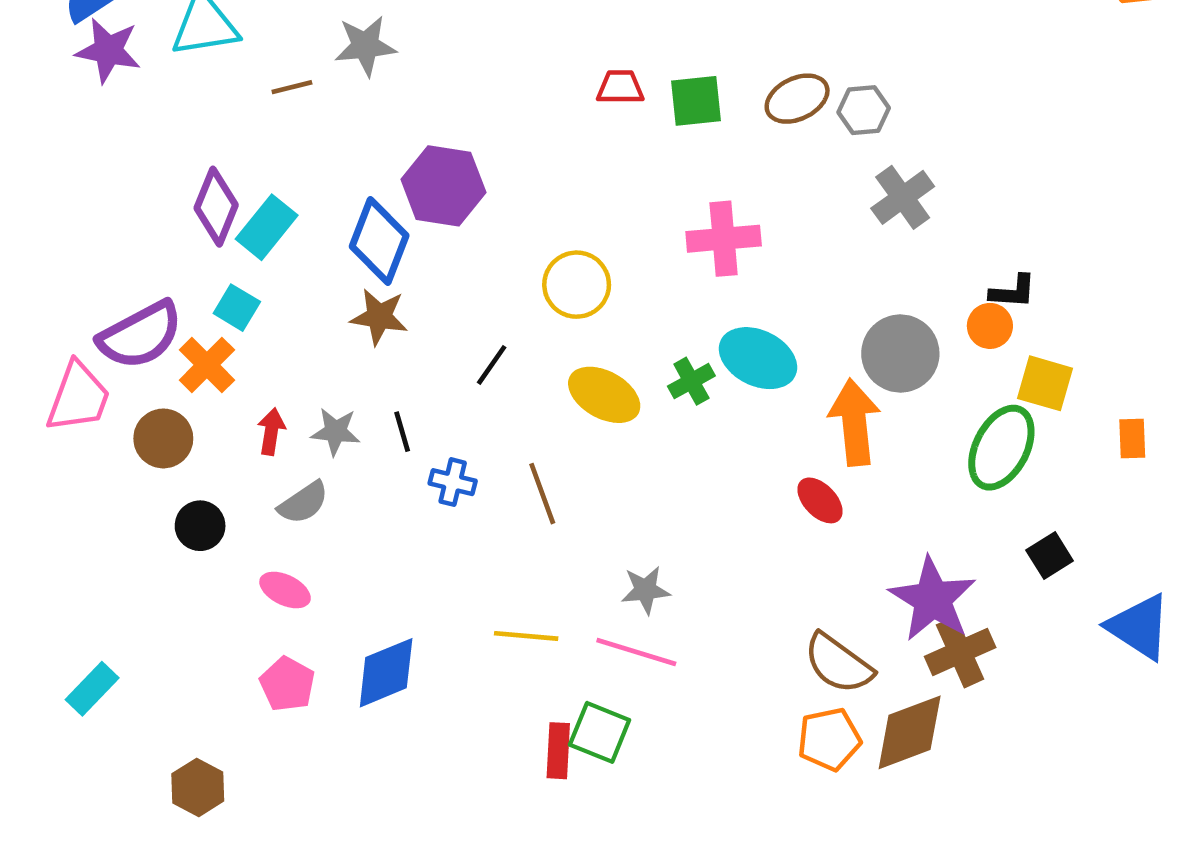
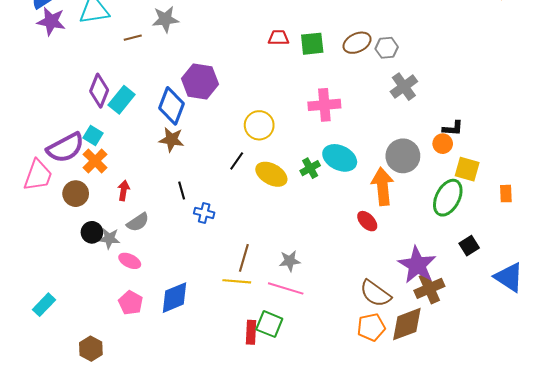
cyan square: (237, 308) -> (93, 135), moved
black line: (492, 365) -> (237, 161), moved
gray star: (336, 432) -> (109, 238), moved
brown line: (542, 494) -> (244, 258), moved, turned 36

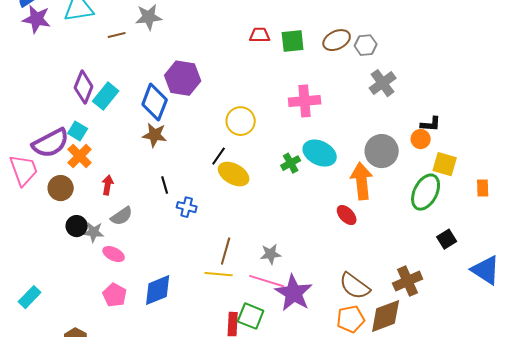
yellow ellipse: (271, 174) -> (234, 174), moved
pink trapezoid: (38, 175) -> (24, 170), turned -40
purple star: (417, 265) -> (294, 293), moved

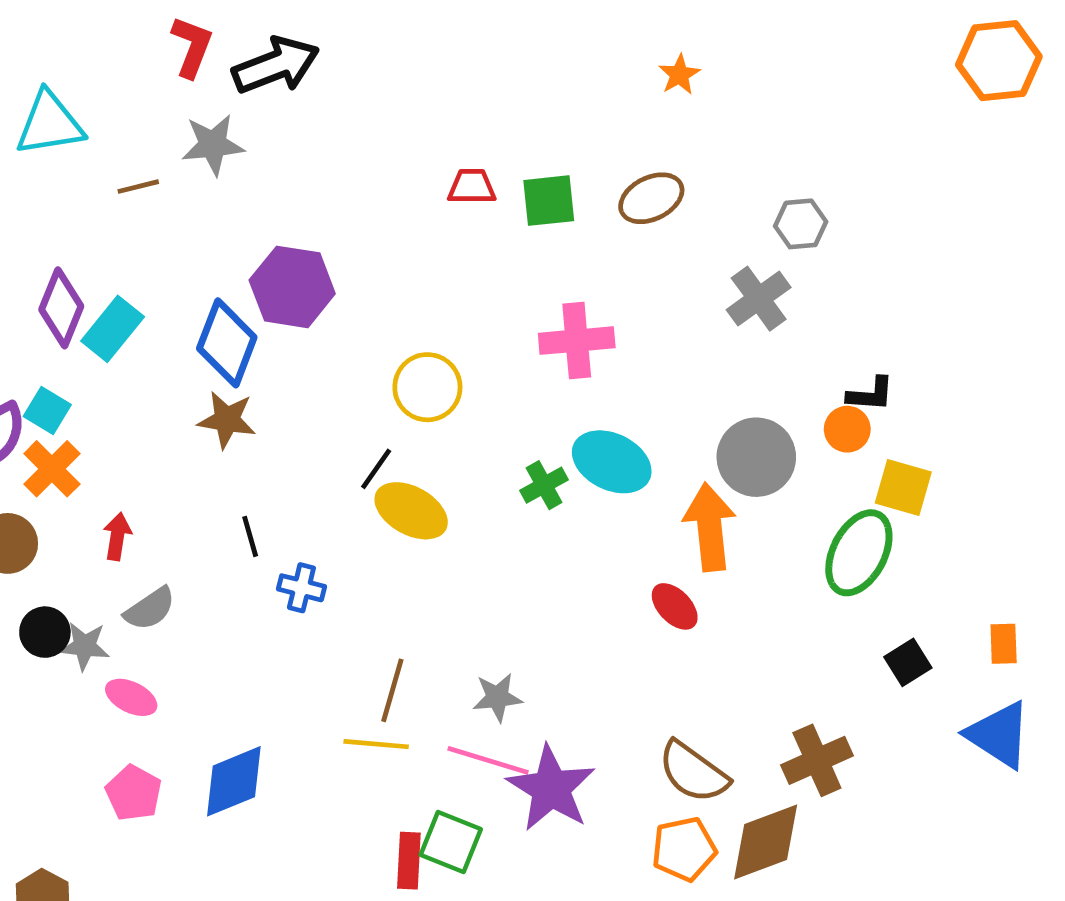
gray hexagon: (366, 45) -> (801, 224), moved
orange rectangle: (483, 188) -> (1004, 644), moved

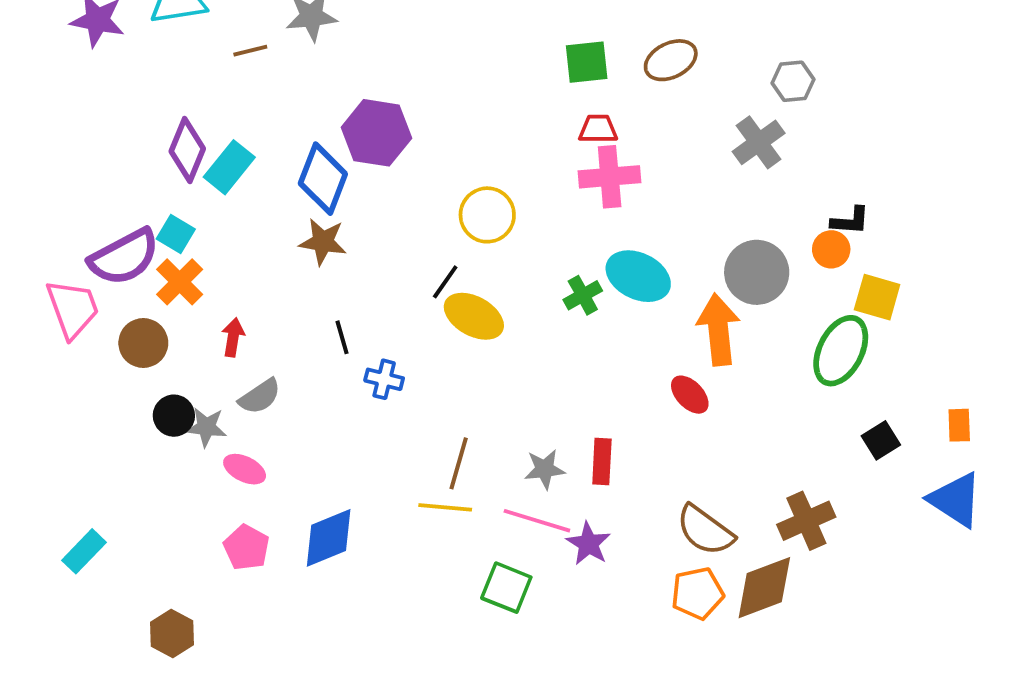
red trapezoid: (472, 187) -> (598, 129), moved
purple star: (551, 788) -> (589, 544), size x0.6
red rectangle: (409, 861) -> (602, 461), moved

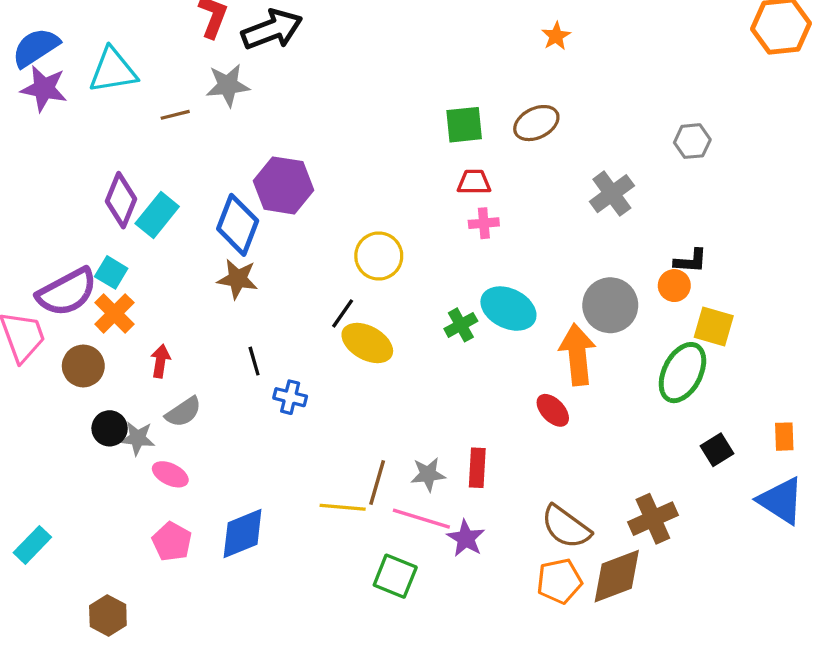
gray hexagon: (793, 81) -> (692, 141), moved
pink cross: (610, 177) -> (484, 223), size x0.6
brown line: (459, 463) -> (377, 483), moved

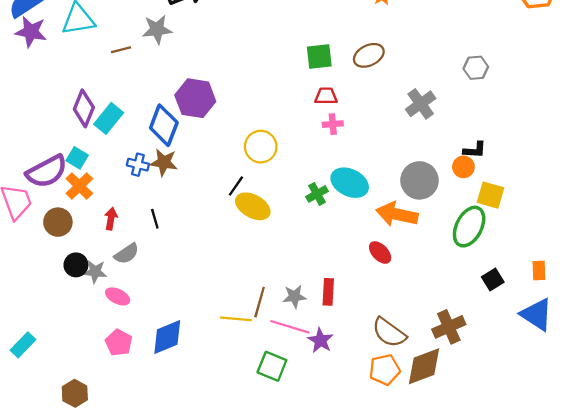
orange arrow: (577, 354) -> (397, 214), turned -72
black line: (254, 361) -> (155, 219), moved
blue cross: (290, 397) -> (138, 165), moved

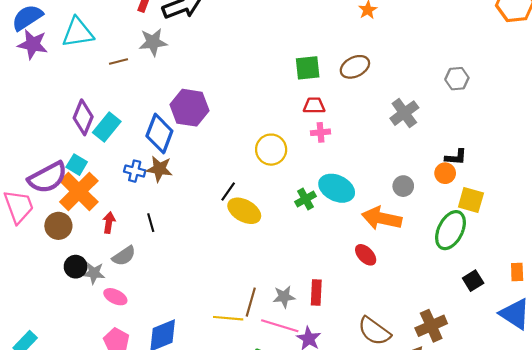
yellow circle: (261, 147) -> (271, 150), moved
gray circle: (420, 180) -> (403, 186), size x0.6
orange cross: (79, 186) -> (79, 191), size x1.5

